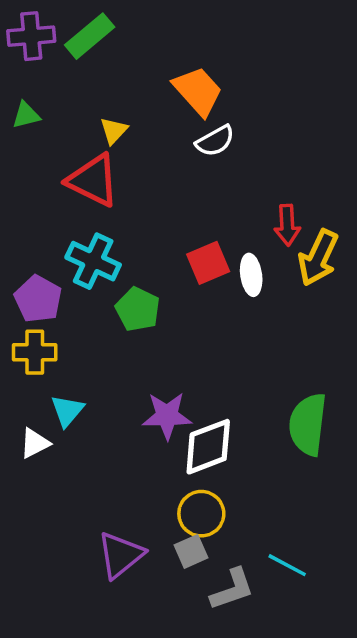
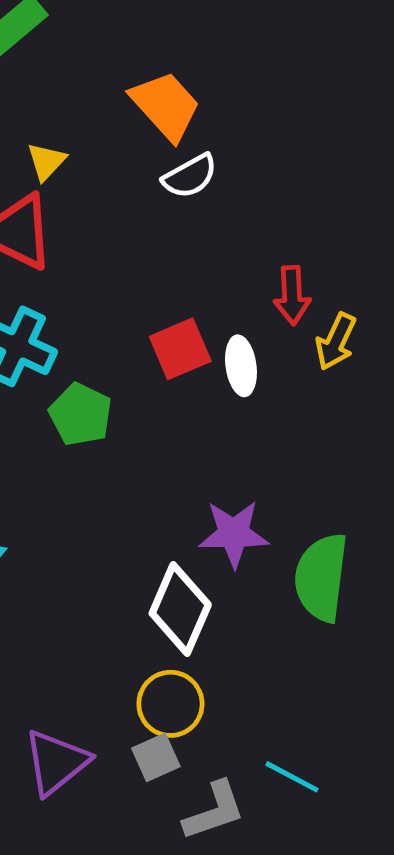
yellow arrow: (318, 258) -> (336, 342), size x0.7
purple star: (167, 416) -> (234, 534), moved
white diamond: (208, 447) -> (180, 609), turned -46

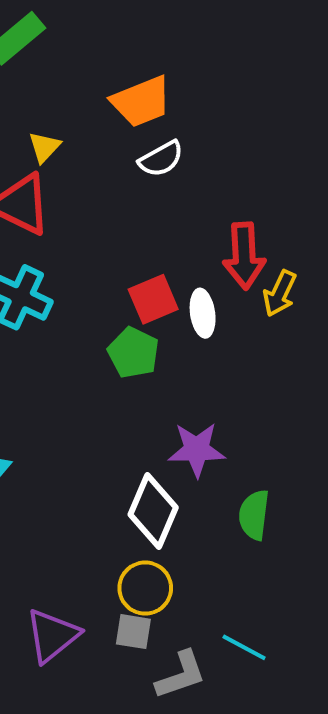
orange trapezoid: (166, 106) -> (141, 102), turned 110
red arrow: (292, 295) -> (244, 256), size x1.4
green pentagon: (80, 414) -> (133, 353), moved
green semicircle: (321, 577) -> (254, 515), moved, size x0.7
gray square: (156, 757) -> (133, 632), turned 33

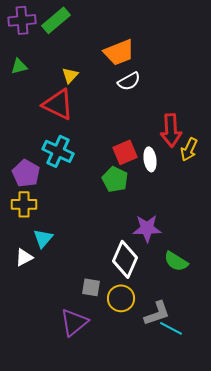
green semicircle: (254, 515) -> (176, 261), turned -65
gray square: (133, 632) -> (91, 287), moved
gray L-shape: (181, 675) -> (157, 313), moved

